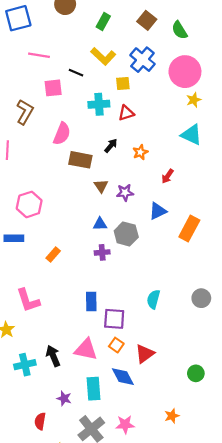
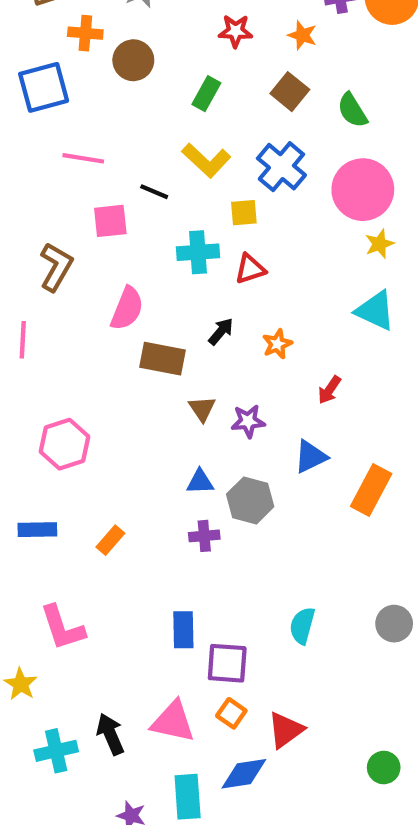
blue rectangle: (14, 238) -> (37, 530), moved
blue diamond: (123, 377) -> (244, 774), turned -70

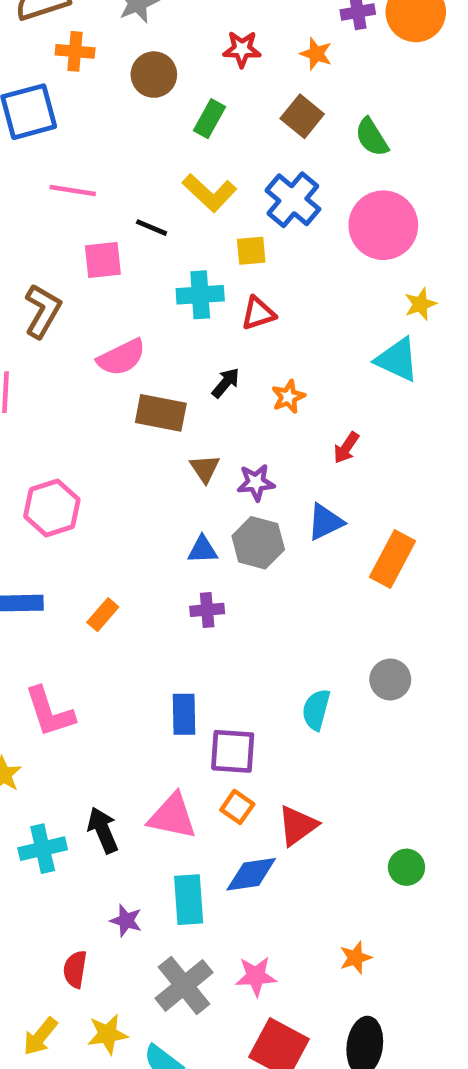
brown circle: (133, 60) -> (154, 75), moved
yellow star: (379, 244) -> (420, 304), moved
pink semicircle: (127, 309) -> (121, 357), turned 42
gray hexagon: (250, 500) -> (258, 543), moved
gray circle: (394, 624) -> (390, 679), moved

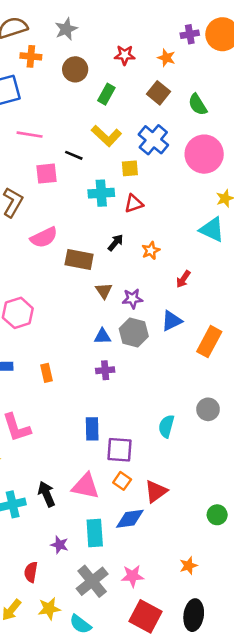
pink semicircle: (121, 357) -> (44, 237), moved
orange rectangle: (103, 615) -> (47, 373), turned -54

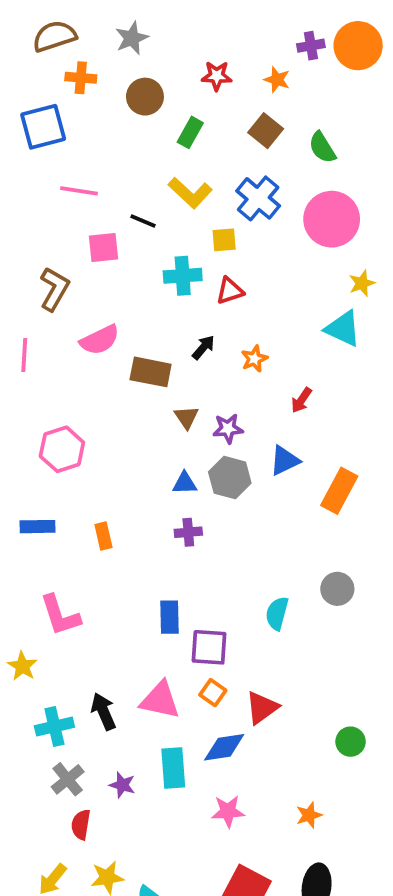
pink star: (132, 576) -> (228, 811), moved
gray cross: (92, 581) -> (68, 779), moved, size x0.7

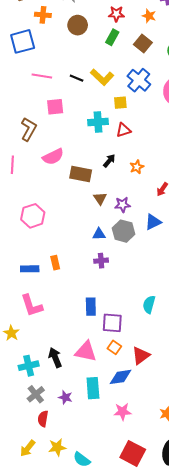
green rectangle: (190, 132) -> (112, 37), moved
black line: (143, 221) -> (77, 78), moved
blue rectangle: (37, 527) -> (30, 269), moved

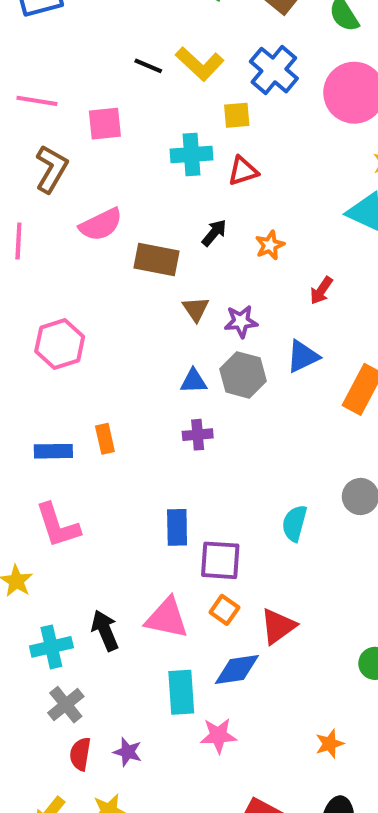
pink line: (42, 76) -> (37, 101), moved
purple star: (65, 397) -> (128, 752), moved
pink star: (122, 412) -> (218, 735), moved

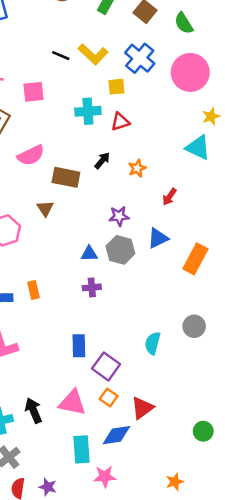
brown triangle: (196, 309) -> (45, 208), moved
purple square: (220, 560) -> (106, 366), turned 32

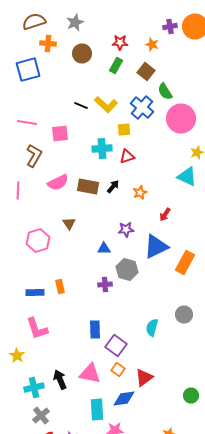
green semicircle: (184, 23) -> (165, 92), moved
brown rectangle: (66, 177) -> (88, 186), moved
blue triangle: (158, 238) -> (156, 246), size x1.5
gray hexagon: (120, 250) -> (127, 270), moved
blue triangle: (89, 254) -> (104, 248), moved

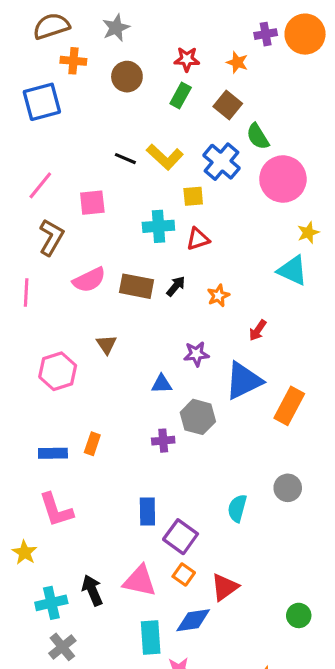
pink line: (27, 122) -> (40, 185), turned -60
orange rectangle: (60, 286) -> (92, 444), turned 32

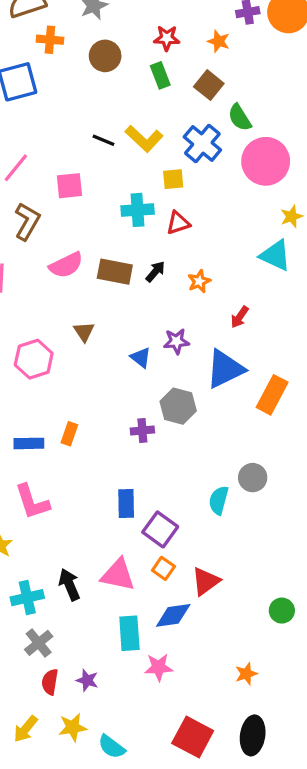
green rectangle: (181, 95) -> (160, 75), turned -50
blue triangle: (162, 384) -> (141, 358), moved, turned 40
gray circle: (288, 488) -> (253, 478), moved

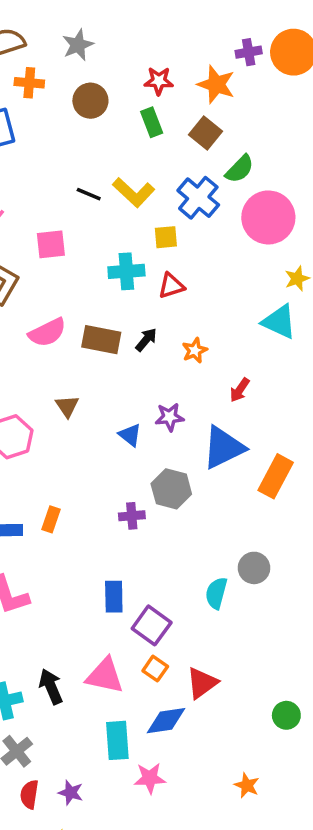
orange star: (219, 41) -> (216, 84), size x1.5
green semicircle: (240, 118) -> (240, 169), turned -104
orange star: (246, 674) -> (247, 785), turned -30

